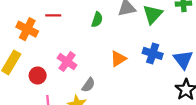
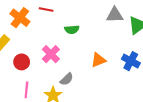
green semicircle: (97, 20) -> (72, 29), moved, turned 56

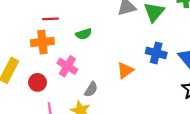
orange cross: (20, 18) -> (42, 42), moved, turned -30
orange triangle: (98, 60) -> (125, 70), moved

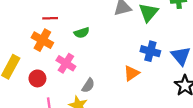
orange cross: (42, 42) -> (42, 40), turned 35
orange triangle: (125, 70) -> (131, 73), moved

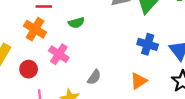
orange triangle: (131, 73) -> (139, 81), moved
gray semicircle: (88, 85) -> (94, 77), moved

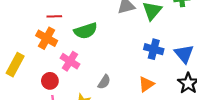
green semicircle: (76, 23) -> (86, 31), size x1.5
red circle: (29, 69) -> (50, 81), moved

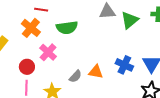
blue cross: (154, 49) -> (124, 65), moved
orange triangle: (146, 84) -> (96, 72), moved, turned 35

